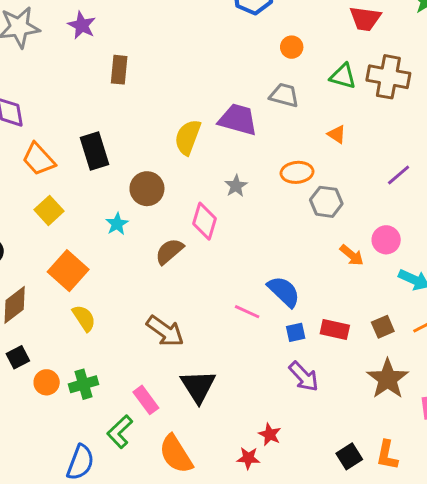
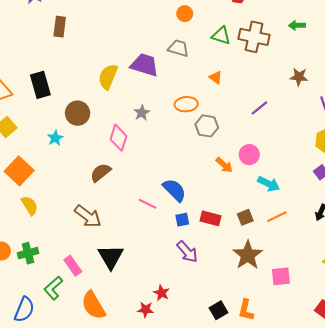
brown semicircle: (169, 251) -> (101, 173), moved

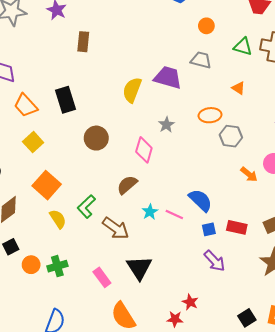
brown circle: (78, 113) -> (96, 138), moved
cyan star: (55, 138) -> (150, 212), moved
green L-shape: (53, 288) -> (86, 206), moved

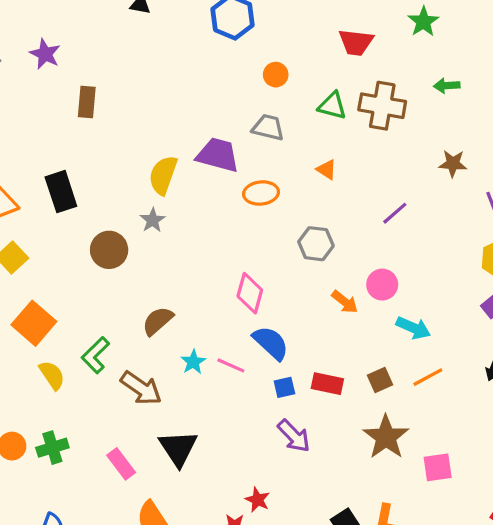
orange ellipse: (210, 115) -> (261, 193), moved
gray star: (166, 125) -> (153, 220), moved
pink diamond: (144, 150) -> (250, 293), moved

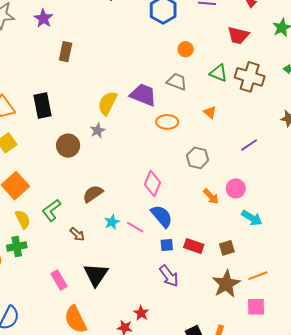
orange line: (428, 377) -> (258, 276), moved
brown arrow: (141, 388) -> (77, 234), size x0.6
green cross: (52, 448) -> (17, 247), moved

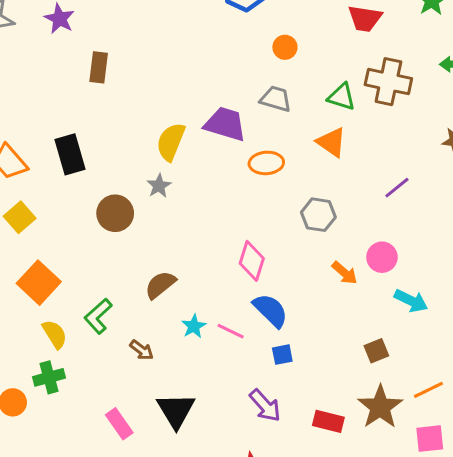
green triangle: (218, 73) -> (342, 97), moved
orange triangle: (210, 112) -> (331, 142), size x1.5
red rectangle: (194, 246) -> (328, 421), moved
purple arrow: (169, 276) -> (265, 406), moved

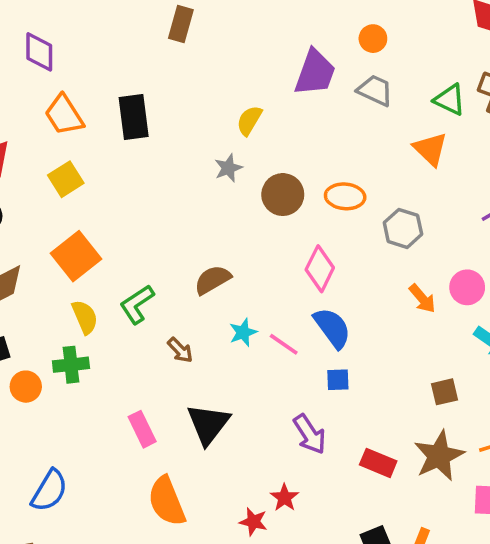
orange circle: (285, 47) -> (373, 39), moved
purple trapezoid: (225, 124) -> (315, 73), moved, turned 84
yellow semicircle: (171, 142) -> (249, 120), size x0.7
orange ellipse: (266, 163) -> (345, 196), moved
brown circle: (115, 213) -> (283, 195), moved

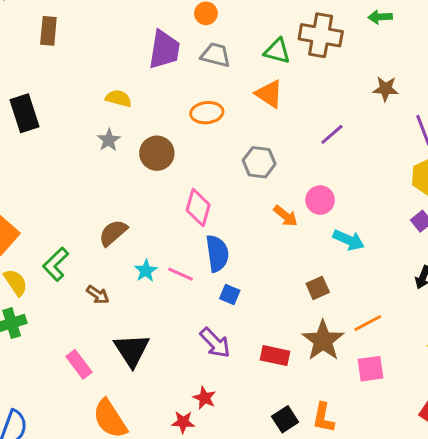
yellow semicircle: (249, 120) -> (119, 98), turned 85
orange ellipse: (345, 196) -> (207, 113), moved
blue semicircle: (332, 328) -> (217, 253), turned 39
blue square: (338, 380) -> (230, 294), turned 36

